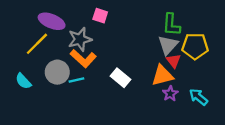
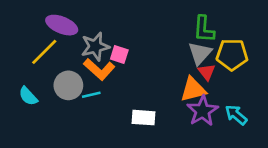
pink square: (100, 16) -> (119, 55), moved
white rectangle: (121, 78) -> (144, 118), moved, turned -36
purple star: (170, 94) -> (203, 111), size x1.6

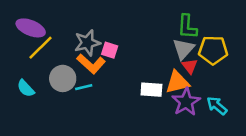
purple ellipse: (62, 25) -> (31, 28), moved
white rectangle: (144, 118) -> (151, 90), moved

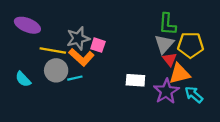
yellow line: (40, 48) -> (53, 51), moved, turned 55
orange triangle: (177, 82) -> (180, 74), moved

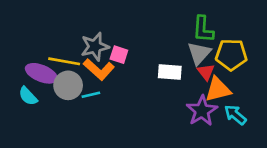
purple ellipse: (27, 25) -> (41, 73), moved
white rectangle: (135, 80) -> (170, 72), moved

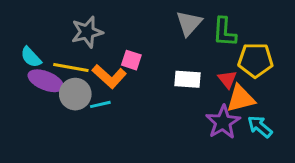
gray star: (95, 47) -> (87, 32), moved
gray triangle: (199, 53) -> (189, 23), moved
cyan semicircle: (28, 96) -> (31, 57), moved

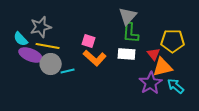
gray star: (87, 32) -> (41, 27), moved
green L-shape: (224, 32) -> (131, 33), moved
orange L-shape: (109, 76) -> (95, 58), moved

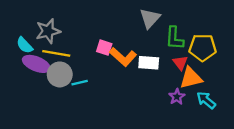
green L-shape: (131, 33) -> (174, 38), moved
orange L-shape: (95, 58) -> (123, 57), moved
purple star: (151, 83) -> (177, 97), size x0.6

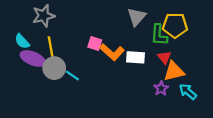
gray star: (48, 31) -> (44, 16), moved
yellow pentagon: (203, 48) -> (175, 25), moved
yellow line: (56, 53) -> (51, 49), turned 70
cyan line: (80, 83) -> (72, 76), turned 48

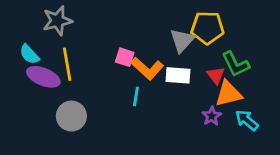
gray triangle: (137, 17) -> (182, 40), moved
yellow pentagon: (175, 25) -> (207, 28), moved
green L-shape: (159, 35) -> (236, 64), moved, turned -30
gray circle: (54, 68) -> (71, 116), moved
cyan line: (72, 76) -> (136, 96), moved, turned 64

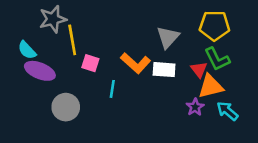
yellow pentagon: (207, 28) -> (214, 26), moved
pink square: (125, 57) -> (90, 63), moved
yellow line: (67, 64) -> (72, 40), moved
cyan line: (136, 96) -> (112, 89), moved

